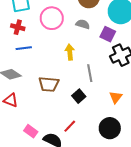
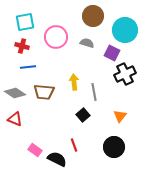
yellow arrow: (70, 52) -> (74, 82), moved
brown trapezoid: (49, 84) -> (44, 92), moved
red line: (70, 126) -> (74, 145), turned -64

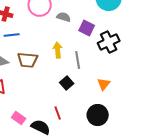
gray semicircle: (87, 43) -> (64, 17), moved
purple square: (112, 53) -> (87, 28), moved

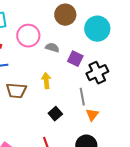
gray line: (78, 60) -> (82, 97), moved

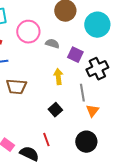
yellow arrow: (46, 81) -> (58, 77), moved

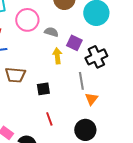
yellow arrow: (58, 77) -> (57, 56), moved
black square: (55, 110) -> (43, 89), moved, turned 32
red line: (46, 140) -> (49, 119), moved

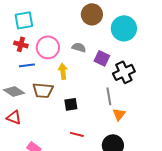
pink circle: (27, 20) -> (48, 47), moved
yellow arrow: (57, 56) -> (63, 71), moved
red line: (49, 119) -> (77, 134), turned -56

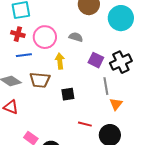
purple square: (102, 58) -> (96, 60), moved
red line: (77, 134) -> (85, 124), moved

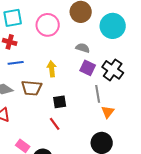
pink circle: (45, 37) -> (48, 25), moved
gray semicircle: (76, 37) -> (83, 48), moved
black cross: (121, 62) -> (113, 70), turned -30
red line: (85, 124) -> (55, 124), moved, turned 40

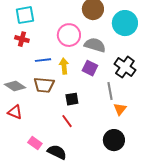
pink circle: (48, 25) -> (69, 35), moved
gray semicircle: (83, 48) -> (95, 45), size x1.5
blue line: (16, 63) -> (43, 60), moved
purple square: (88, 68) -> (90, 68), moved

